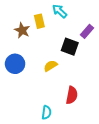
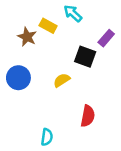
yellow rectangle: (39, 21) -> (48, 26), turned -48
cyan semicircle: (46, 112) -> (47, 137), moved

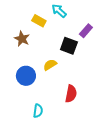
brown star: (27, 37) -> (22, 39), moved
blue circle: (18, 78) -> (26, 76), moved

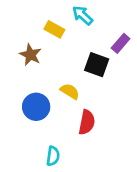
yellow semicircle: (50, 65) -> (70, 91), turned 64
red semicircle: (71, 94) -> (87, 122), moved

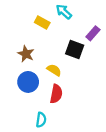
brown star: (30, 55) -> (26, 54), moved
red semicircle: (87, 122) -> (56, 94), moved

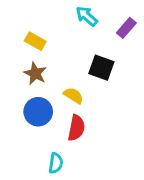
yellow rectangle: (42, 23) -> (35, 41), moved
purple rectangle: (93, 33) -> (126, 28), moved

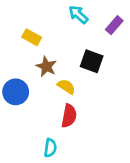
brown star: (35, 73) -> (46, 67), moved
blue circle: (38, 112) -> (16, 92), moved

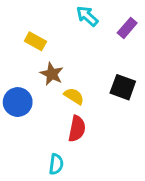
black square: (92, 61) -> (123, 87), moved

